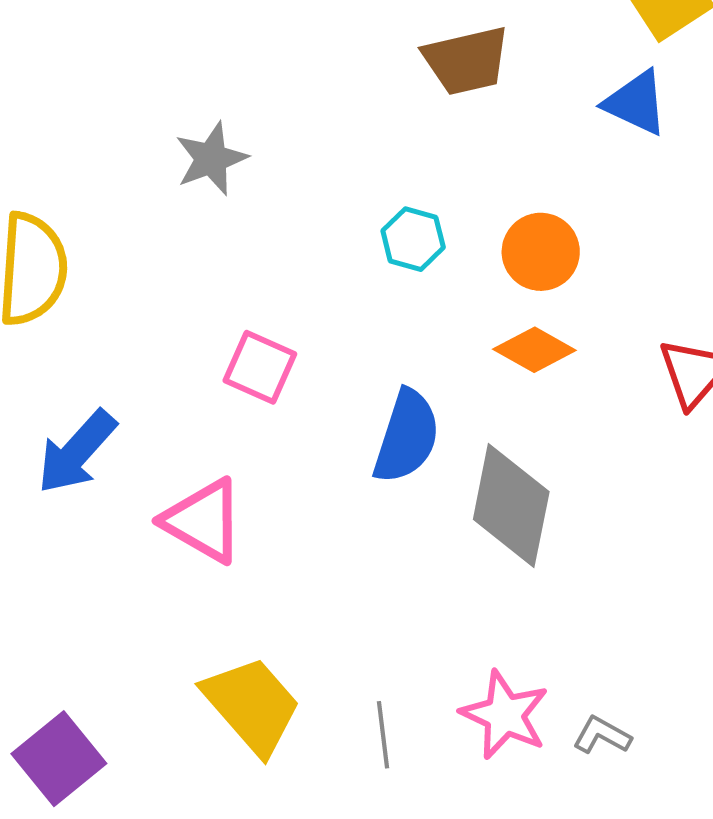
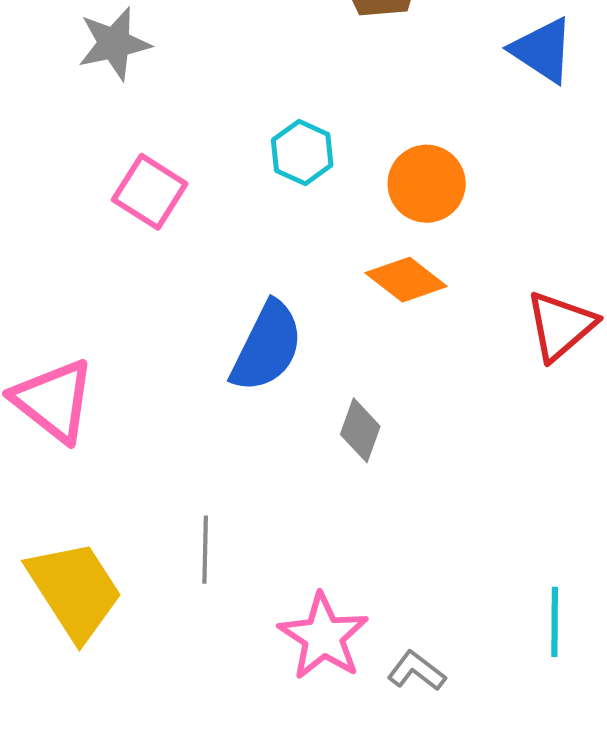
pink square: (260, 367) -> (150, 192), moved
gray diamond: (511, 505) -> (360, 430), size x0.5
gray line: (383, 735) -> (205, 550), moved

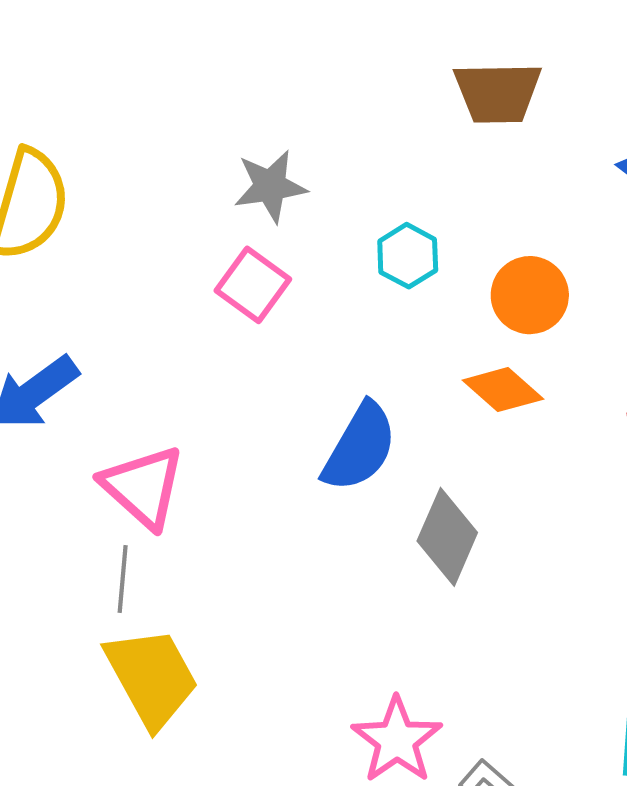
gray star: (114, 43) -> (270, 186), moved
gray diamond: (360, 430) -> (447, 537), size x1.5
gray line: (205, 550) -> (123, 579), moved

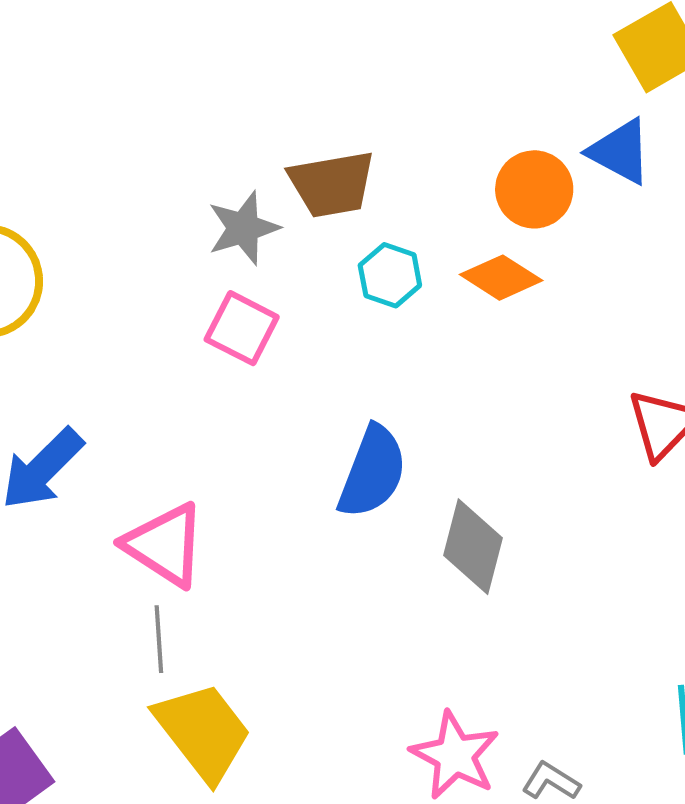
brown trapezoid: (498, 93) -> (332, 184), moved
orange circle: (530, 295) -> (534, 189), moved
orange diamond: (503, 390) -> (501, 278), moved

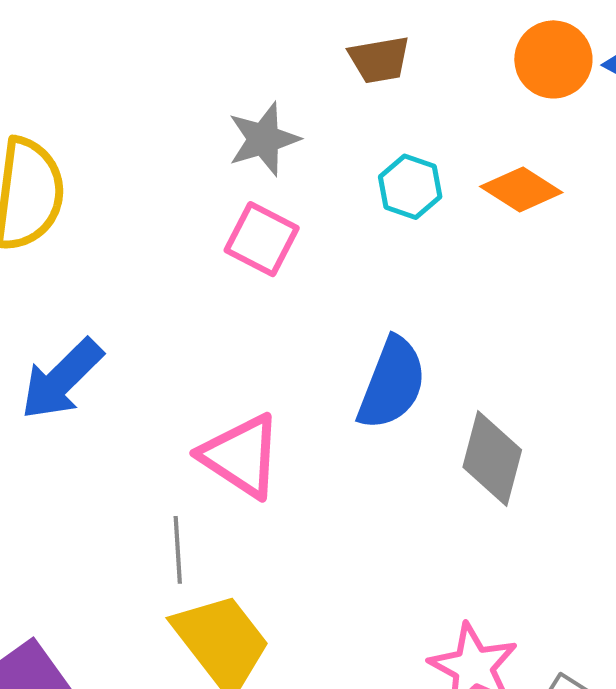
brown trapezoid: (332, 184) -> (379, 60), moved, size x0.7
orange circle: (534, 189) -> (553, 59), moved
pink triangle: (165, 545) -> (241, 456), moved

